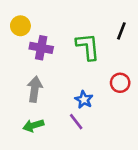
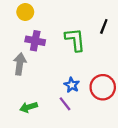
yellow circle: (20, 26) -> (25, 12), moved
red circle: (120, 83) -> (103, 87), moved, size x1.5
gray arrow: (35, 89) -> (20, 64), moved

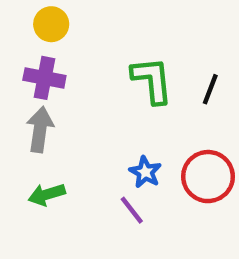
black line: (104, 26) -> (210, 89), moved
purple cross: (35, 41) -> (44, 78), moved
green arrow: (29, 107) -> (47, 194), moved

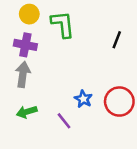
green L-shape: (152, 80) -> (63, 24), moved
black line: (210, 89) -> (117, 40), moved
purple line: (132, 210) -> (64, 121), moved

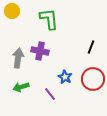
yellow circle: (29, 14) -> (12, 11), moved
black line: (117, 40) -> (91, 47), moved
purple cross: (25, 45) -> (40, 51), moved

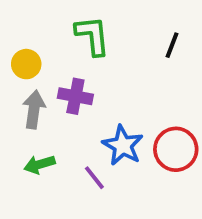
yellow circle: (12, 11) -> (26, 64), moved
black line: (91, 47) -> (172, 45), moved
blue star: (65, 77) -> (123, 145), size x1.5

